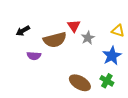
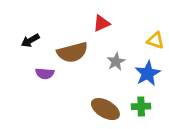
red triangle: (74, 26) -> (101, 23), moved, turned 40
gray star: (88, 38) -> (116, 62), moved
green cross: (107, 81) -> (141, 106), turned -32

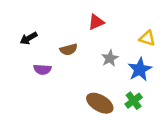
brown semicircle: (72, 52) -> (69, 49), size x0.6
green cross: (141, 106) -> (134, 101), turned -35

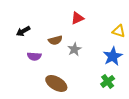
gray star: (110, 58) -> (74, 49), moved
brown ellipse: (100, 103) -> (56, 83), moved

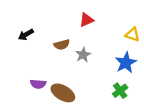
purple semicircle: (34, 56) -> (38, 84), moved

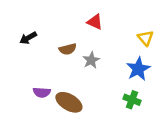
red triangle: (86, 20) -> (95, 22), turned 48
yellow triangle: (133, 35) -> (146, 38), turned 32
green cross: (120, 91) -> (132, 100), turned -32

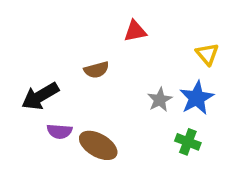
red triangle: (95, 22) -> (135, 31), turned -35
black arrow: (28, 38) -> (40, 96), moved, size x1.5
gray star: (91, 60) -> (160, 100), moved

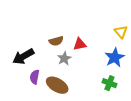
red triangle: (135, 31) -> (80, 44), moved
gray star: (160, 100) -> (64, 58), moved
purple semicircle: (60, 131) -> (35, 77), turned 96

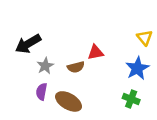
brown semicircle: (56, 41) -> (76, 67), moved
black arrow: (23, 56) -> (28, 44), moved
gray star: (64, 58) -> (45, 66), moved

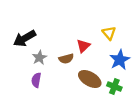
yellow triangle: (145, 38) -> (109, 33), moved
red triangle: (96, 52) -> (83, 46), turned -32
brown ellipse: (69, 101) -> (90, 79), moved

